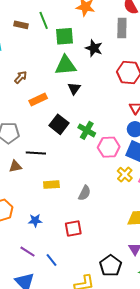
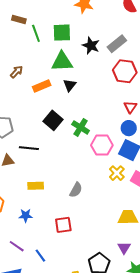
green line: (44, 20) -> (36, 33), moved
gray rectangle: (122, 28) -> (117, 44), moved, turned 48
orange rectangle: (38, 99) -> (42, 86), moved
yellow rectangle: (51, 185) -> (36, 186), moved

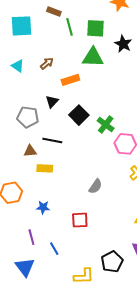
black triangle: (70, 85) -> (52, 101), moved
yellow rectangle: (36, 186) -> (45, 168), moved
purple line: (17, 246) -> (31, 237), turned 35

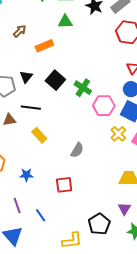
green triangle: (93, 57) -> (65, 22), size x0.7
black triangle: (52, 101) -> (26, 77), moved
yellow rectangle: (45, 168) -> (39, 135), moved, turned 49

